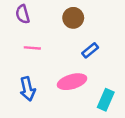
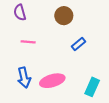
pink ellipse: (72, 82) -> (52, 81), moved

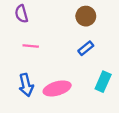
brown circle: (64, 16) -> (86, 16), moved
cyan rectangle: (92, 87) -> (103, 82), moved

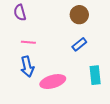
cyan rectangle: (103, 82) -> (95, 75), turned -30
blue arrow: (26, 85) -> (27, 67), moved

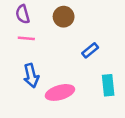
brown circle: (79, 15) -> (64, 17), moved
pink line: (28, 42) -> (26, 38), moved

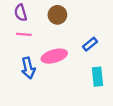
blue rectangle: (90, 50) -> (90, 44), moved
pink ellipse: (60, 92) -> (54, 56), moved

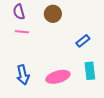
pink ellipse: (54, 56) -> (58, 77), moved
blue arrow: (28, 68) -> (23, 75), moved

